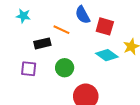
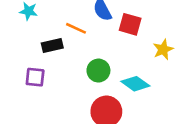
cyan diamond: (107, 55) -> (135, 84), moved
green circle: (65, 68) -> (98, 71), moved

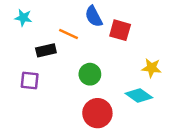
yellow star: (163, 49) -> (151, 68), moved, turned 30
cyan diamond: (135, 84) -> (139, 96), moved

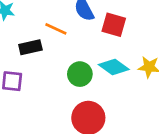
cyan diamond: (139, 96) -> (114, 67), moved

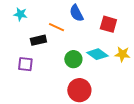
red square: (114, 25) -> (108, 24), moved

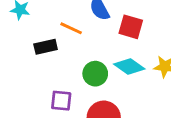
red square: (108, 24) -> (131, 27), moved
purple square: (25, 64) -> (61, 101), moved

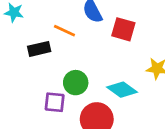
cyan diamond: (129, 67) -> (122, 90), moved
green circle: (95, 74) -> (76, 83), moved

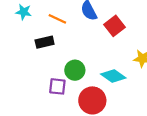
red square: (123, 29) -> (114, 26), turned 36
orange line: (64, 31) -> (57, 19), moved

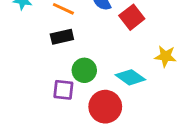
black rectangle: (45, 42) -> (62, 37), moved

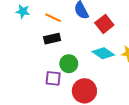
cyan diamond: (130, 77) -> (103, 53), moved

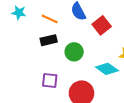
cyan diamond: (103, 53) -> (107, 69), moved
green circle: (69, 64) -> (74, 52), moved

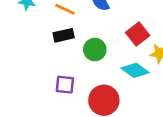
red square: (102, 25) -> (138, 34), moved

